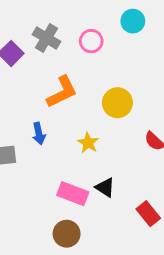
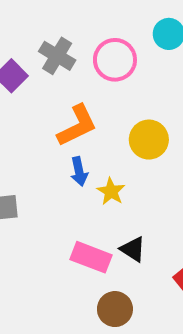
pink circle: (91, 41) -> (115, 60), size x1.4
blue arrow: (39, 134) -> (79, 171), moved
brown circle: (67, 234) -> (115, 309), moved

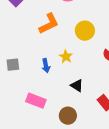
blue arrow: (79, 171) -> (46, 66), moved
pink rectangle: (91, 257) -> (36, 101), moved

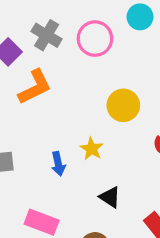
orange L-shape: (49, 24) -> (35, 87), moved

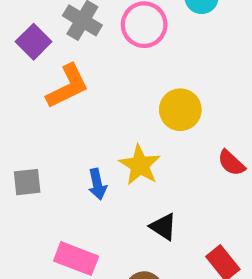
yellow star: (92, 149) -> (140, 165), size x1.4

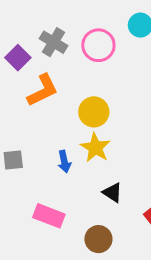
yellow circle: (180, 110) -> (94, 112), moved

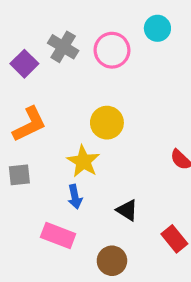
orange L-shape: (43, 90) -> (29, 124), moved
yellow star: (95, 148) -> (83, 161), moved
blue arrow: (64, 162) -> (75, 197), moved

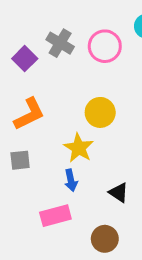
pink rectangle: (58, 235) -> (55, 216), turned -36

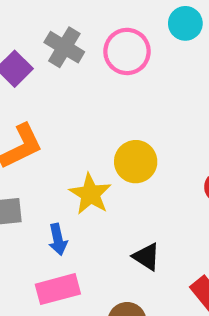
yellow circle: (100, 112) -> (136, 162), moved
blue arrow: (71, 180) -> (58, 239), moved

